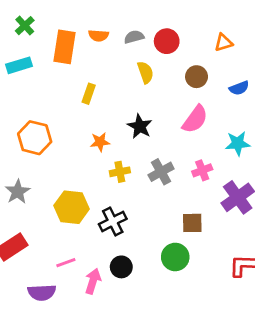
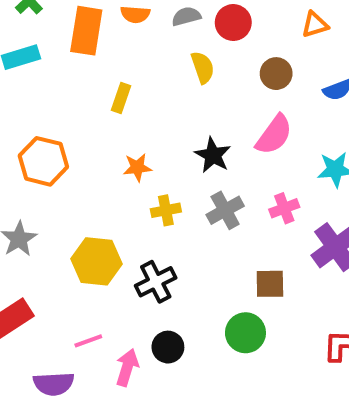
black star: (140, 126) -> (213, 155), moved

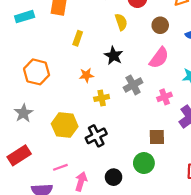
black star: (213, 155) -> (114, 56), moved
gray cross: (225, 210) -> (133, 85), moved
black circle: (168, 347) -> (114, 177), moved

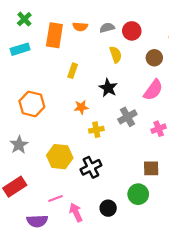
pink arrow: (81, 181) -> (76, 212), turned -42

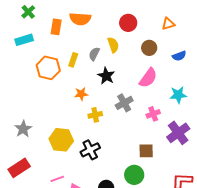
orange semicircle: (80, 27) -> (80, 19), size x1.5
gray semicircle: (107, 28) -> (94, 54), moved, turned -48
orange rectangle: (54, 35) -> (56, 27), size x0.7
orange hexagon: (32, 104) -> (48, 68), moved

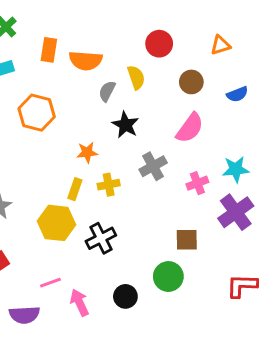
orange semicircle: (80, 19) -> (86, 61), moved
yellow rectangle: (73, 60) -> (75, 189), moved
cyan star: (178, 95) -> (236, 169), moved

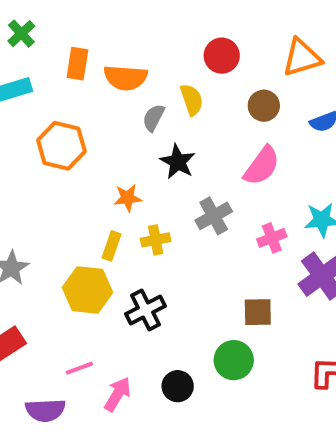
orange triangle: (220, 45) -> (302, 58), size x1.5
pink arrow: (80, 303) -> (118, 394), turned 56

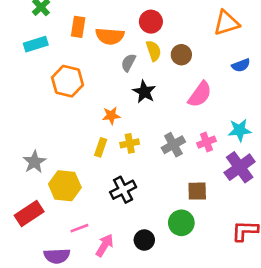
red circle: (222, 56) -> (151, 22), moved
brown circle: (264, 106) -> (181, 55), moved
gray cross: (214, 216) -> (173, 145), moved
yellow hexagon: (87, 290) -> (65, 186), moved

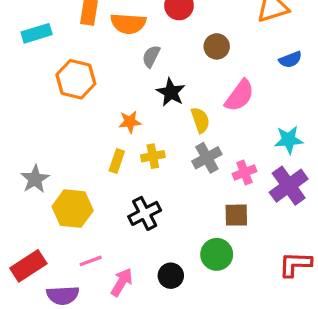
yellow semicircle: (154, 51) -> (200, 120), moved
pink cross: (206, 142) -> (244, 173), moved
red rectangle: (29, 214) -> (28, 266), moved

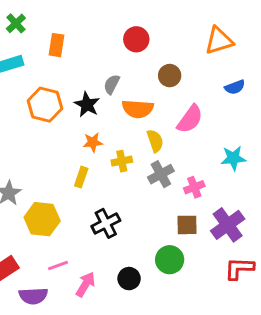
orange semicircle: (128, 24) -> (138, 109), moved
black star: (171, 92) -> (87, 105), moved
yellow cross: (153, 156) -> (122, 161), moved
purple cross: (289, 186) -> (228, 225), moved

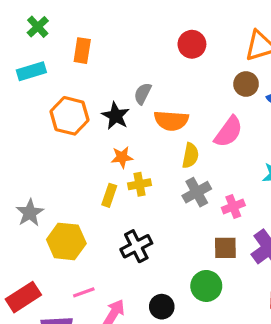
red circle: (136, 39) -> (192, 44), moved
brown circle: (170, 76) -> (246, 84), moved
yellow semicircle: (155, 141) -> (190, 156), turned 30
yellow cross: (122, 161) -> (139, 184), moved

